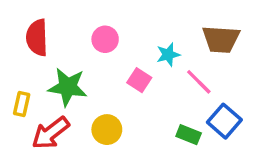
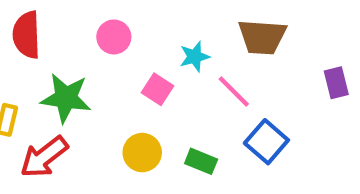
yellow circle: (107, 130) -> (142, 153), moved
green rectangle: (189, 135) -> (201, 161), moved

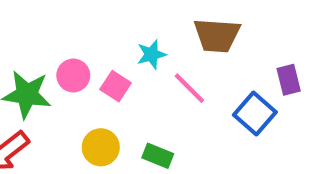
pink circle: (114, 37) -> (73, 75), moved
blue square: (266, 142) -> (255, 113), moved

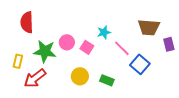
brown trapezoid: (217, 35) -> (149, 27), moved
blue square: (255, 113) -> (140, 64), moved

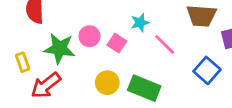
yellow rectangle: (18, 61) -> (23, 62), turned -32
blue square: (140, 64) -> (207, 70), moved
green rectangle: (107, 80) -> (144, 88), size x1.6

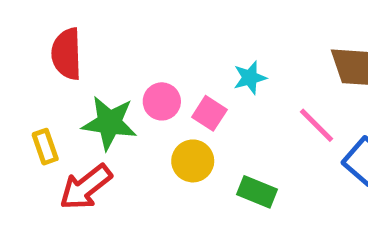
pink line: (165, 44) -> (316, 125), moved
yellow circle: (107, 83) -> (193, 161), moved
green rectangle: (144, 88) -> (257, 192), size x0.7

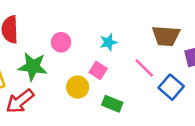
pink circle: (162, 101) -> (61, 42), moved
pink square: (209, 113) -> (98, 70), moved

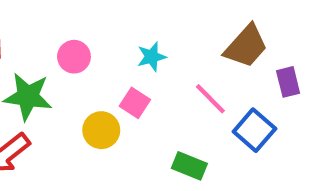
brown trapezoid: (166, 36) -> (246, 46), turned -52
green rectangle: (112, 104) -> (189, 166), moved

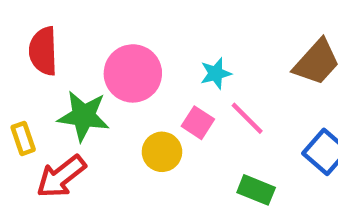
pink circle: (74, 57) -> (133, 73), size x1.6
pink line: (210, 99) -> (247, 118), moved

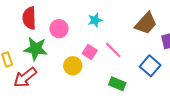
red semicircle: (43, 51) -> (29, 18), moved
pink circle: (133, 73) -> (59, 29), size x0.7
cyan star: (216, 73) -> (95, 20), moved

